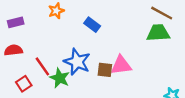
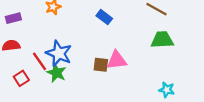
blue rectangle: (92, 25) -> (104, 17), moved
green trapezoid: (158, 33) -> (162, 40), moved
blue star: (77, 62) -> (59, 53), moved

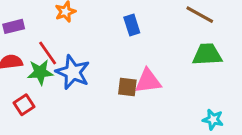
blue rectangle: (104, 17) -> (132, 25), turned 35
red line: (39, 61) -> (48, 53), moved
green star: (57, 73) -> (40, 72), moved, turned -30

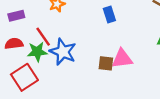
red square: (24, 105) -> (24, 77), size x1.6

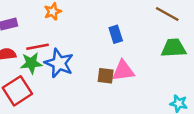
blue rectangle: (109, 14) -> (116, 34), moved
red line: (43, 37) -> (38, 47), turned -66

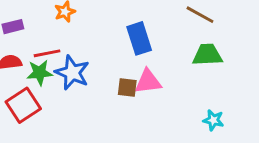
blue rectangle: (116, 34) -> (139, 38), size x1.5

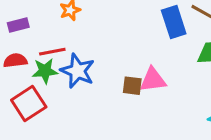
blue rectangle: (139, 38) -> (174, 22), moved

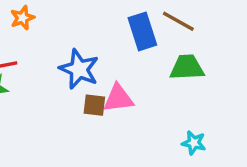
blue star: (77, 71) -> (79, 69), moved

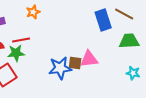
blue star: (79, 69) -> (60, 68), moved, turned -30
cyan star: (194, 143) -> (133, 73), moved

